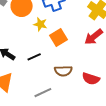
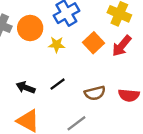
orange square: (59, 37) -> (94, 43), moved

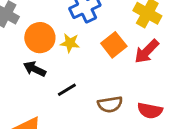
orange circle: (30, 28) -> (40, 38), moved
black arrow: (26, 88) -> (35, 69), moved

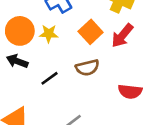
brown semicircle: (110, 104) -> (87, 68), moved

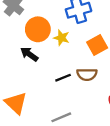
black line: (50, 78) -> (63, 78), moved

